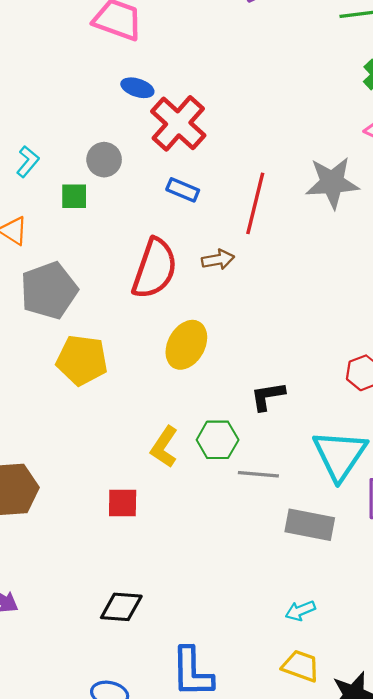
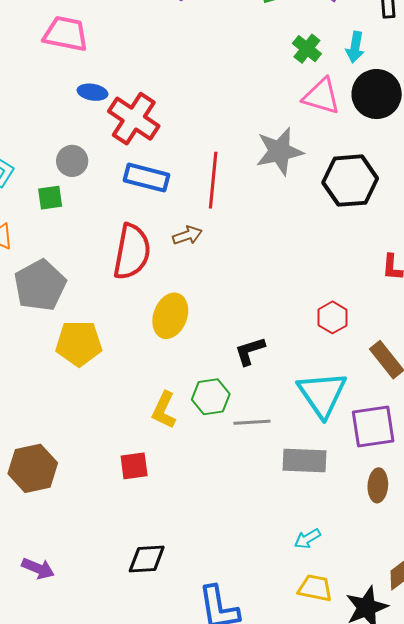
blue rectangle: (183, 190) -> (147, 178), size x1.5

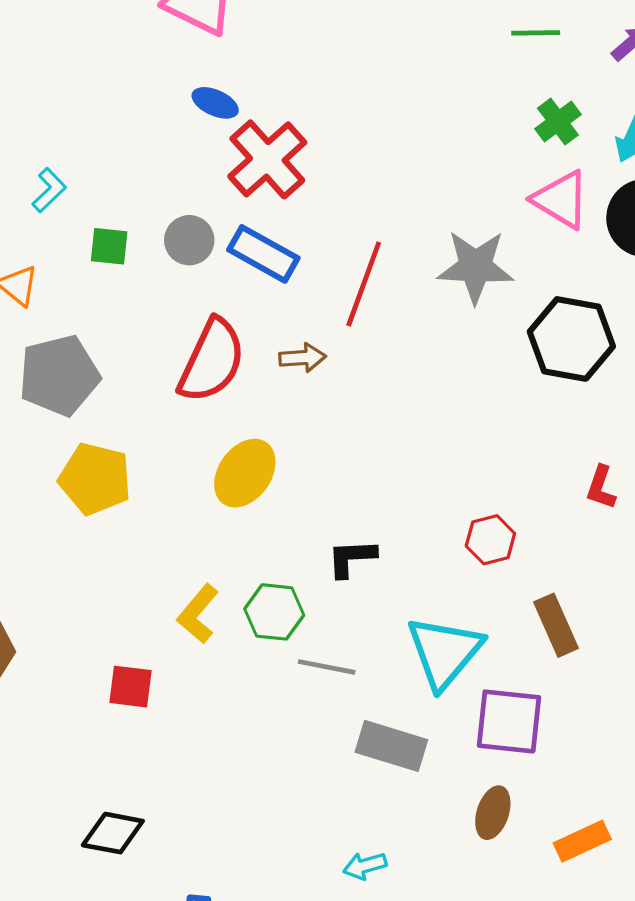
gray circle: (72, 161) -> (189, 240), moved

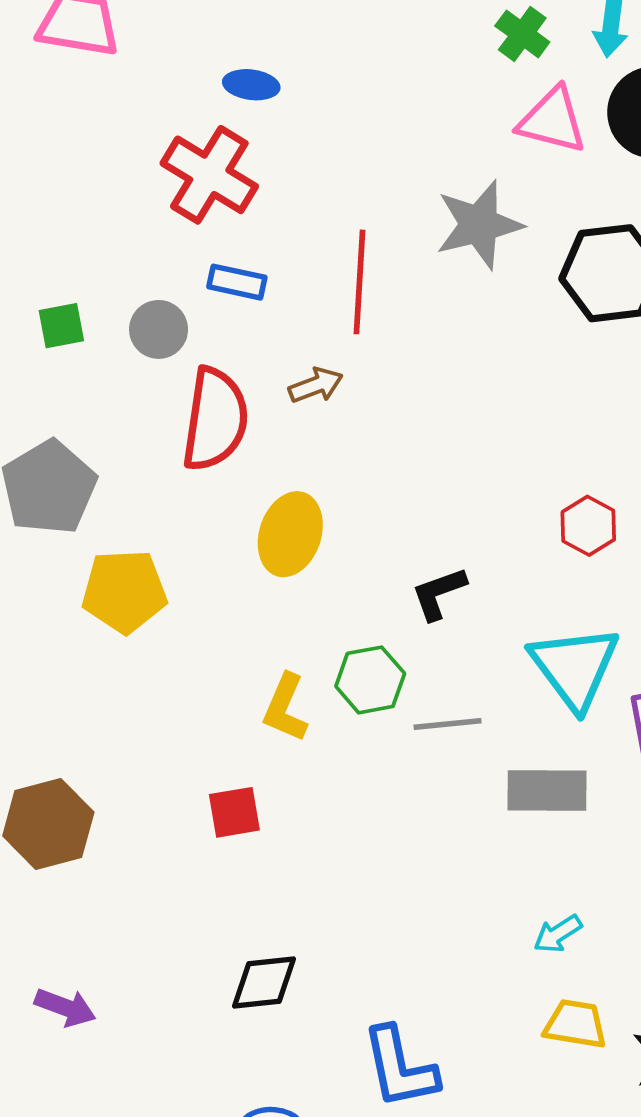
blue ellipse: (215, 103) -> (251, 85), moved
gray circle: (189, 240) -> (159, 329), moved
blue rectangle: (263, 254) -> (237, 282), size x0.7

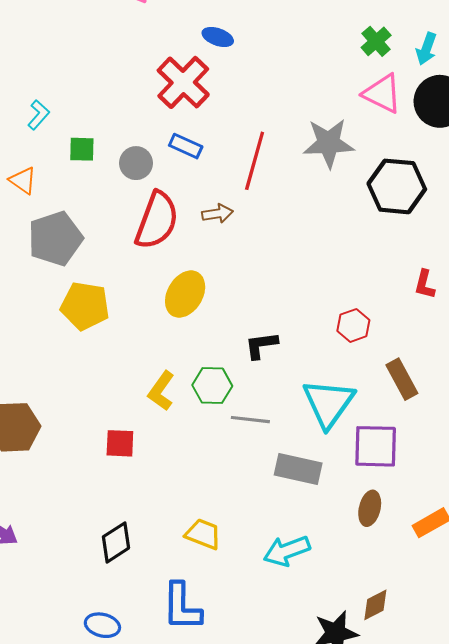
cyan arrow: (558, 934) -> (287, 551), size x1.6
black diamond: (264, 982) -> (116, 542), turned -39
yellow trapezoid: (575, 1024) -> (203, 534), moved

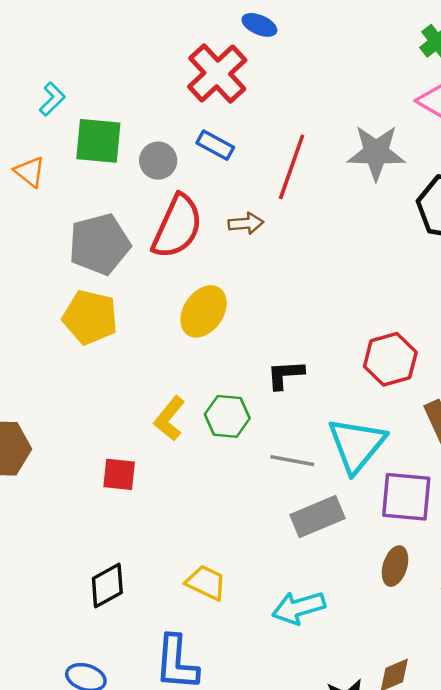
green square: (82, 149) -> (98, 141), size x1.6
gray pentagon: (55, 239) -> (99, 244), moved
red hexagon: (353, 325) -> (390, 359), size x1.4
gray line: (250, 420) -> (292, 461), moved
gray rectangle: (298, 469) -> (317, 517), turned -39

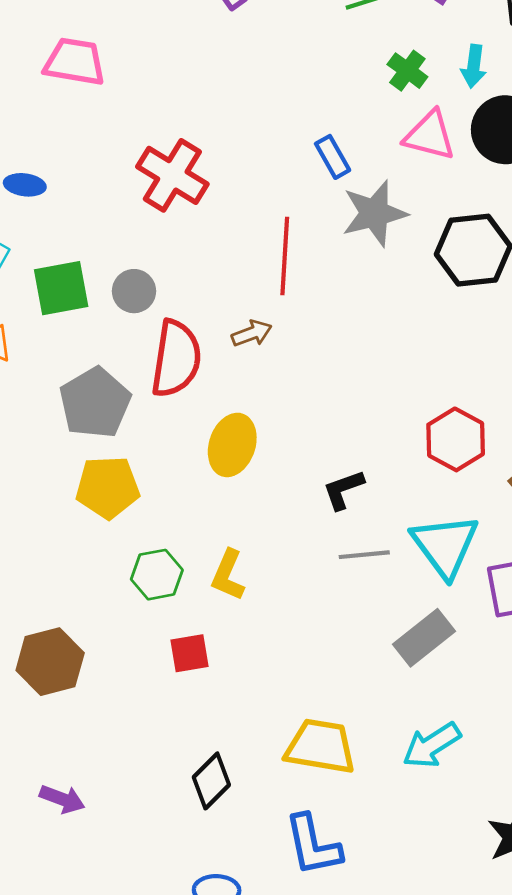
blue ellipse: (259, 25) -> (25, 185), moved
blue rectangle: (215, 145) -> (333, 157), moved, turned 48
green hexagon: (227, 416) -> (157, 575), moved
gray line: (292, 461) -> (364, 555), moved
yellow trapezoid: (206, 583) -> (320, 747), size x1.5

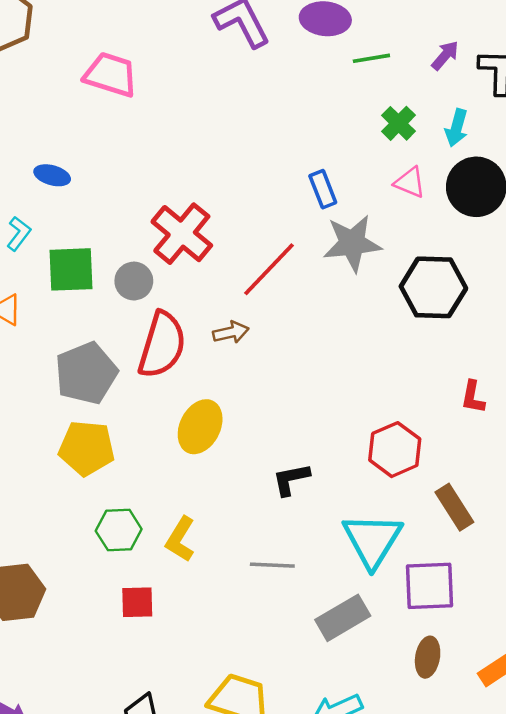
pink triangle: (430, 135) -> (410, 182), size x0.7
red cross: (172, 175) -> (182, 234), moved
red line: (285, 256) -> (269, 269), turned 32
gray line: (364, 555) -> (272, 565), moved

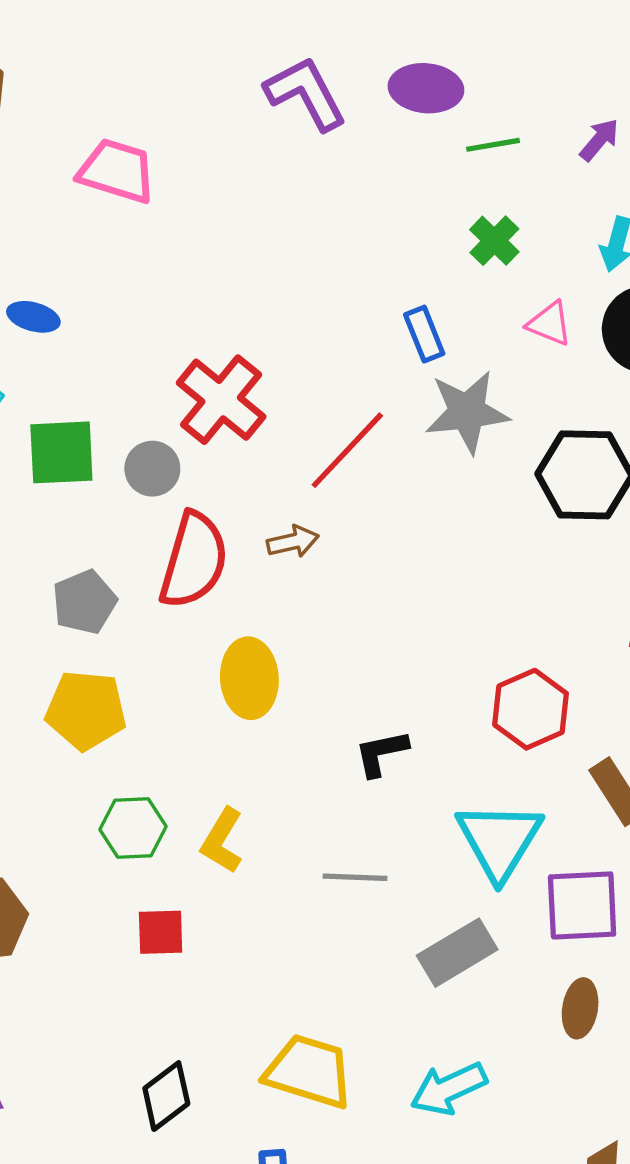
green cross: (398, 123) -> (494, 241), moved
gray pentagon: (86, 373) -> (84, 602), size x0.7
yellow ellipse: (200, 427) -> (249, 678), turned -30

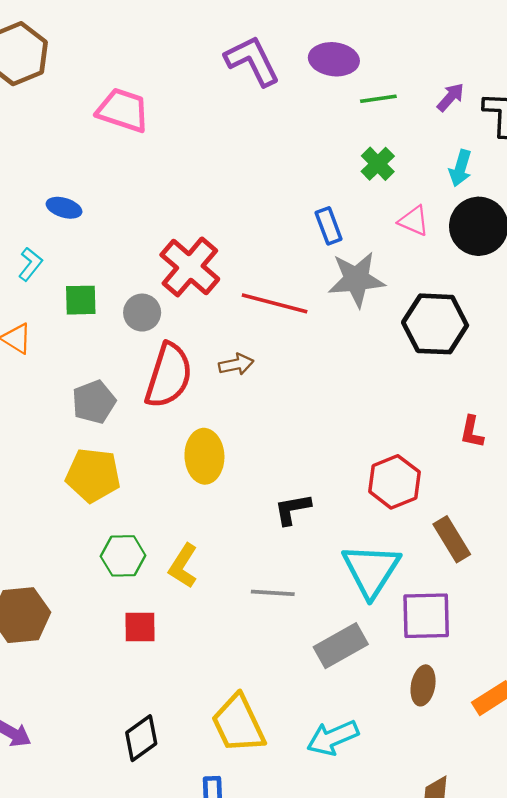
red line: (347, 450) -> (275, 303), turned 60
green square: (61, 452) -> (81, 300), size x0.7
yellow trapezoid: (309, 1071) -> (238, 724), turned -134

